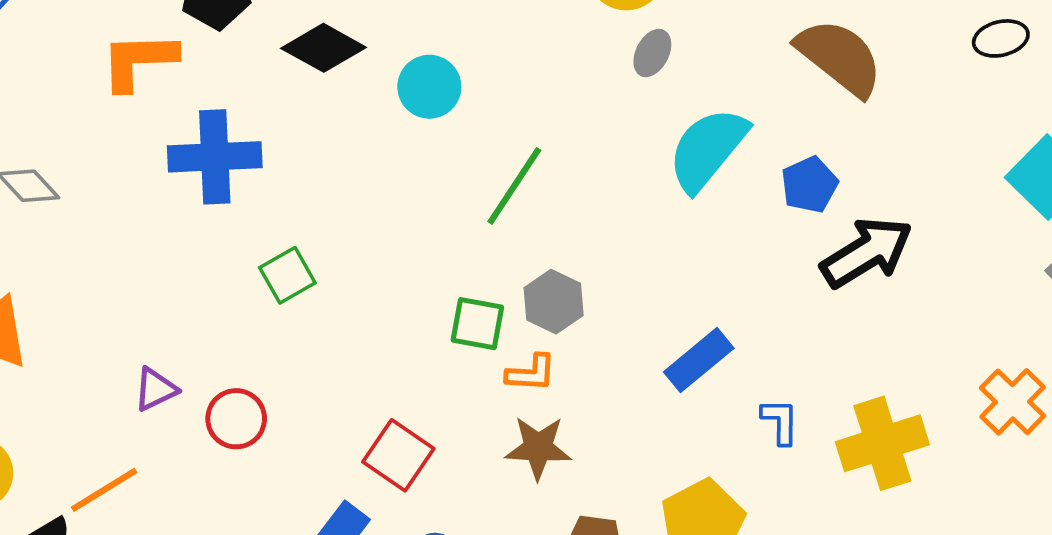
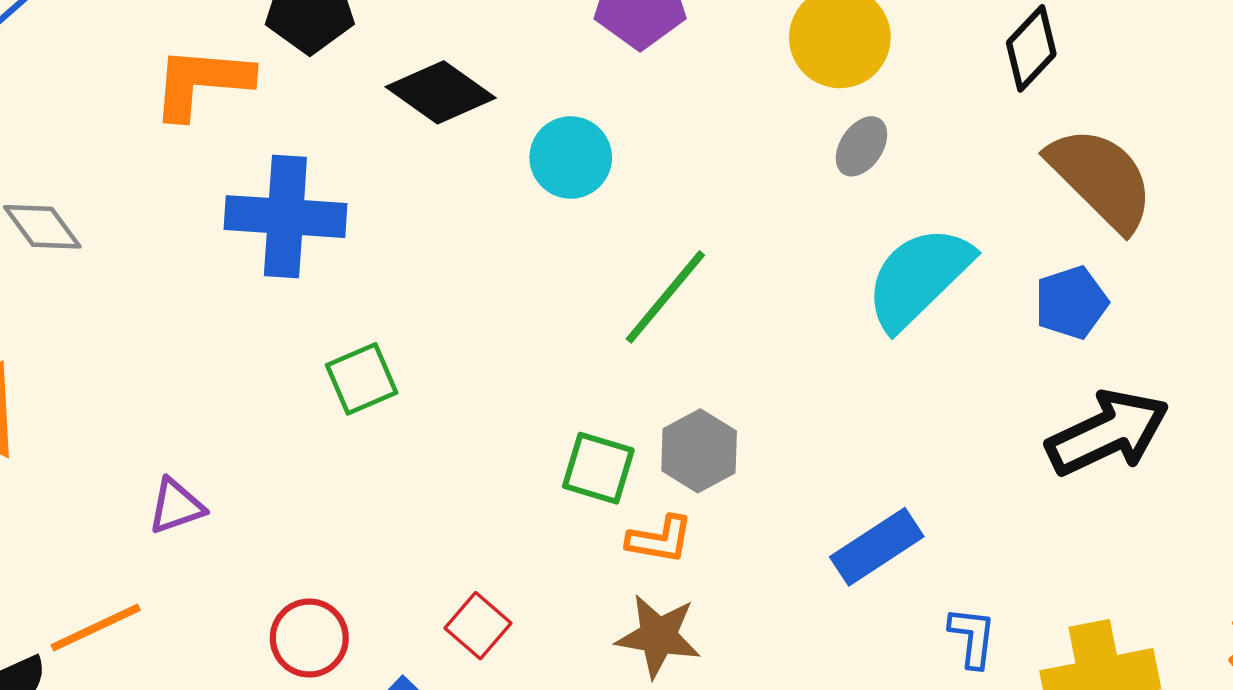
blue pentagon: (809, 185) -> (1071, 303), moved
red circle: (236, 419) -> (309, 638), moved
red square: (398, 455) -> (478, 626), size x0.7

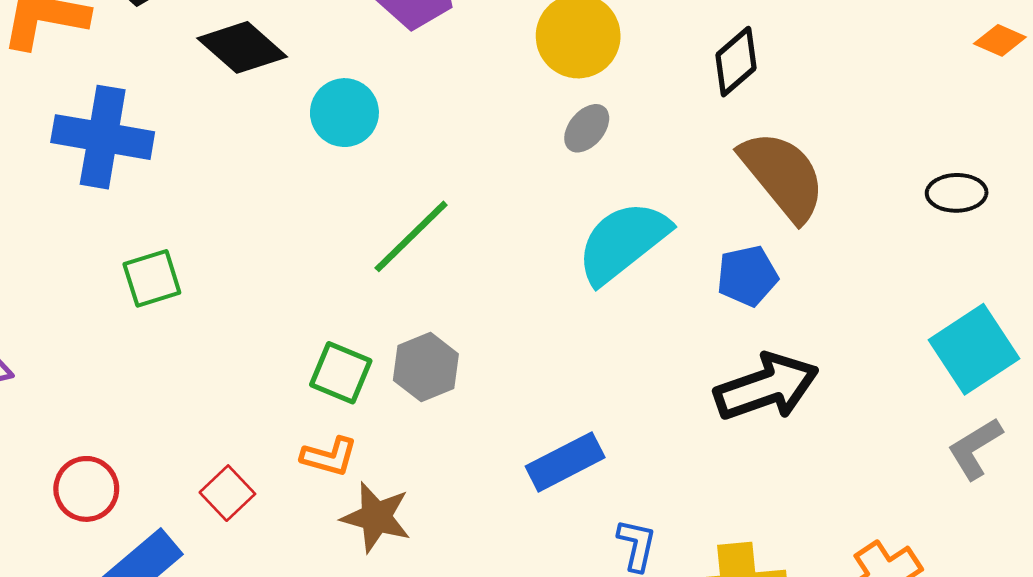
orange L-shape: (660, 539) -> (329, 457), moved

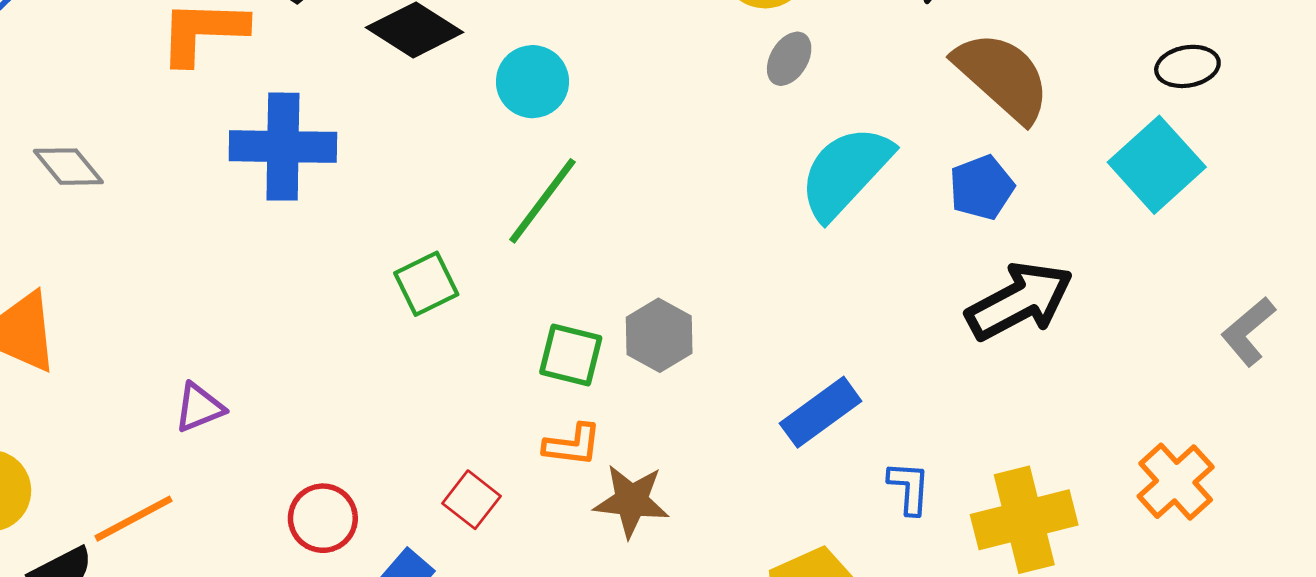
green line: (411, 236) -> (542, 201), moved
green square: (152, 278) -> (426, 284), moved
cyan square: (974, 349) -> (1157, 165), moved

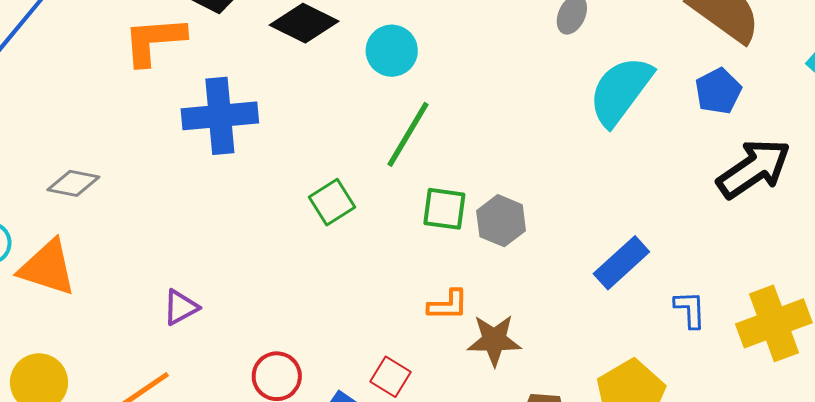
gray diamond: (68, 167) -> (73, 183), moved, turned -33
green square: (571, 355) -> (444, 209), moved
red square: (471, 500) -> (391, 377), moved

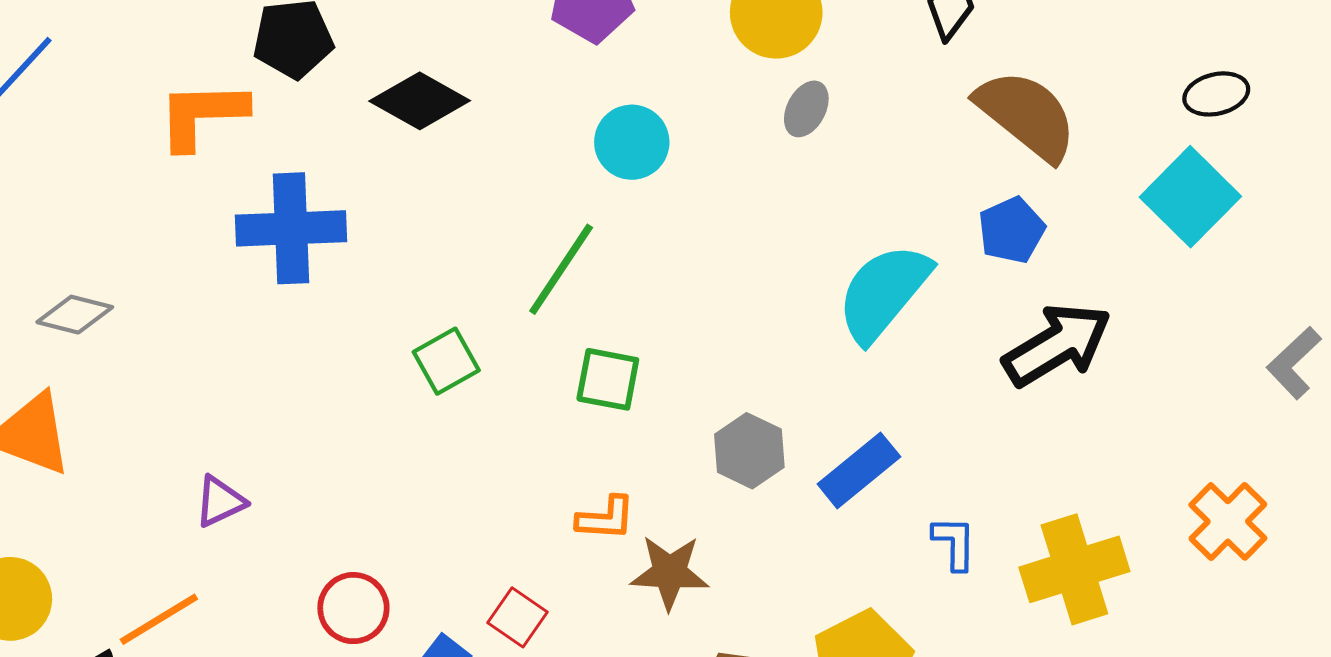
cyan circle: (392, 51) -> (632, 142), moved
cyan semicircle: (621, 91) -> (883, 293), moved
gray hexagon: (501, 221) -> (749, 451), moved

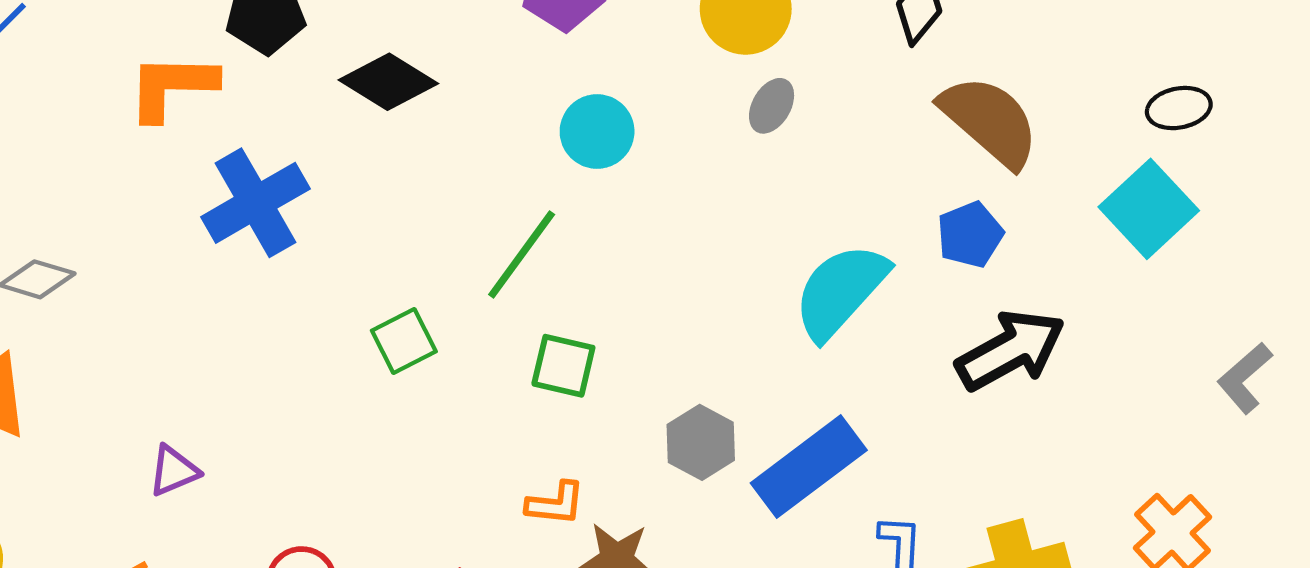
blue cross: (291, 228) -> (255, 203), turned -30
blue rectangle: (859, 470) -> (809, 467), size x1.4

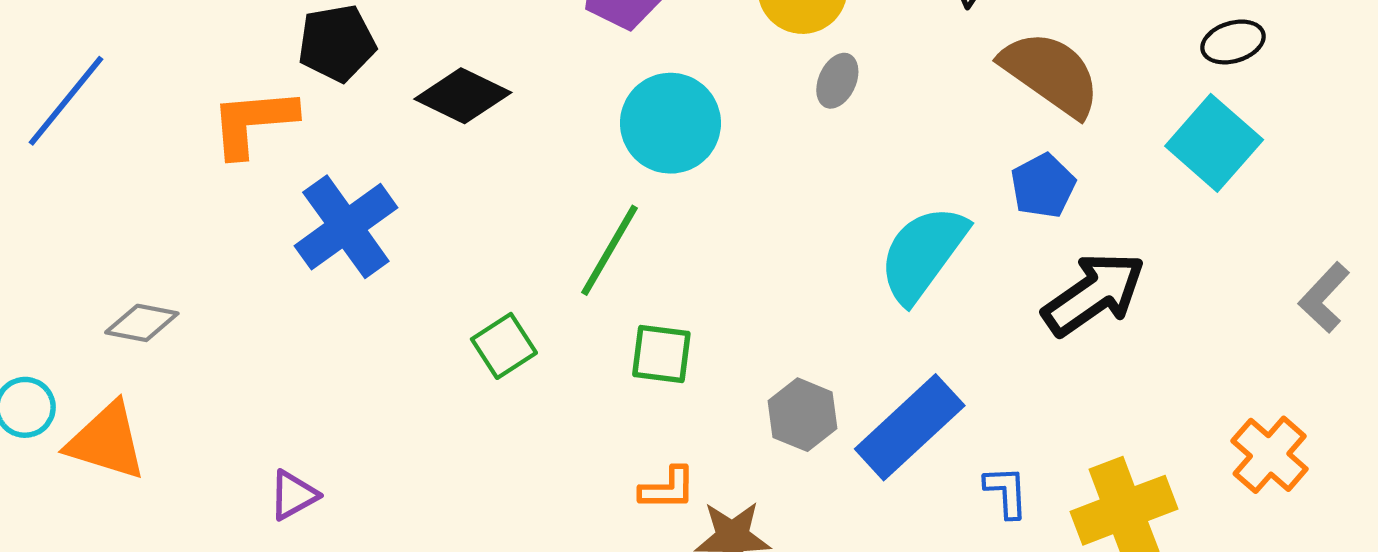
cyan circle: (597, 131) -> (670, 123), size x1.4

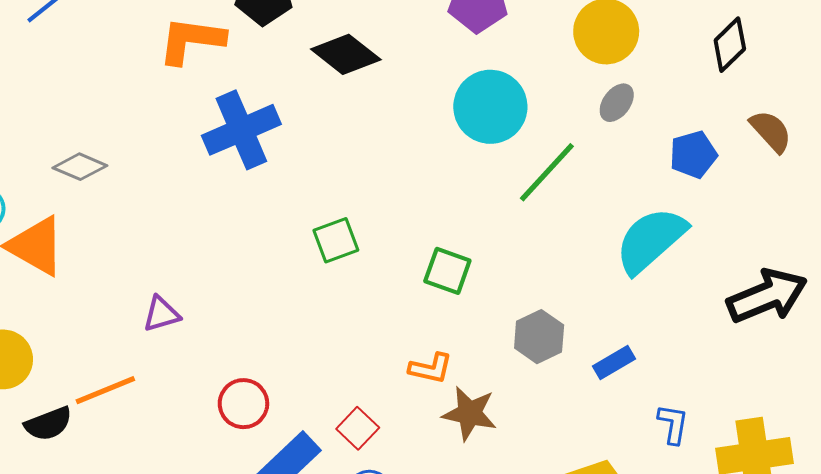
brown semicircle: (1051, 74) -> (771, 131), size x0.6
blue pentagon: (1043, 186) -> (693, 155), moved
green line: (610, 250) -> (547, 172), moved
blue rectangle: (910, 427) -> (614, 363), size x0.5

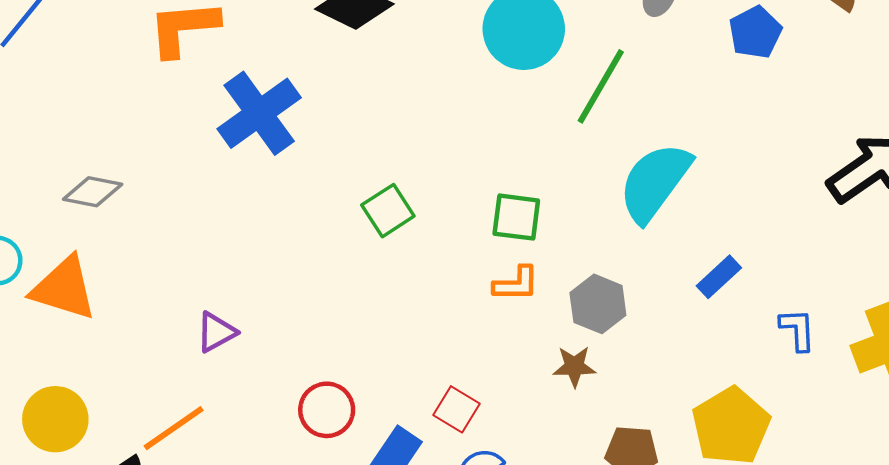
cyan semicircle: (651, 240) -> (655, 182), moved
gray hexagon: (539, 337) -> (598, 304), moved
orange L-shape: (431, 368) -> (516, 284), moved
brown star: (470, 413) -> (574, 366), size x0.7

